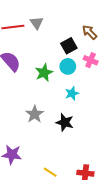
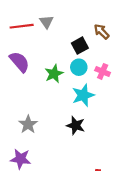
pink cross: (91, 60) -> (103, 71), moved
cyan star: (72, 93) -> (83, 95), size x1.5
gray star: (35, 114) -> (28, 124), moved

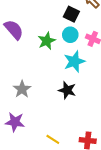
black square: (80, 46) -> (71, 14), turned -35

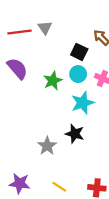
gray star: (22, 89) -> (47, 146), moved
purple star: (15, 122) -> (20, 183), moved

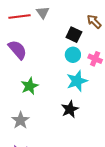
green star: (53, 81) -> (30, 86), moved
black star: (75, 134) -> (70, 109), turned 30
gray star: (47, 146) -> (20, 120), moved

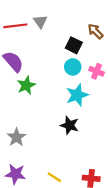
green star: (30, 86) -> (26, 85), moved
black star: (70, 109) -> (69, 125), turned -30

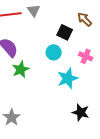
cyan circle: (73, 67) -> (54, 52), moved
black star: (69, 125) -> (81, 112), moved

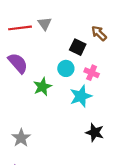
pink cross: (86, 56) -> (92, 73), moved
green star: (21, 69) -> (42, 87), moved

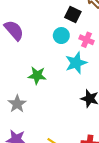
green star: (42, 87) -> (37, 75), moved, turned 30

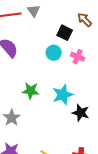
cyan star: (76, 63) -> (63, 95), moved

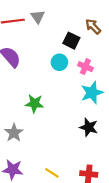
cyan star: (63, 95) -> (92, 93), moved

